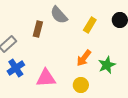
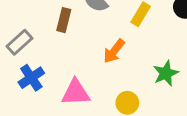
orange arrow: (84, 58) -> (114, 51), moved

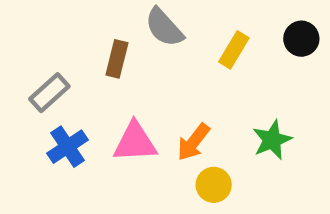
orange arrow: (114, 51) -> (193, 142), moved
pink triangle: (76, 92) -> (135, 142), moved

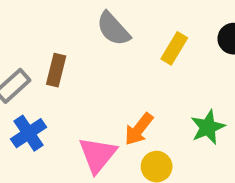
brown rectangle: (117, 59) -> (56, 70), moved
pink triangle: (135, 142) -> (97, 155), moved, turned -48

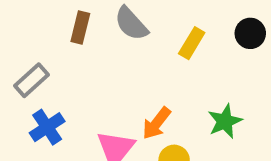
brown rectangle: (56, 70) -> (80, 28), moved

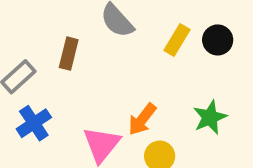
brown rectangle: (80, 28) -> (69, 54), moved
black circle: (250, 33) -> (218, 40), moved

